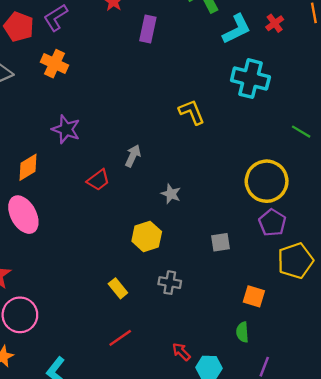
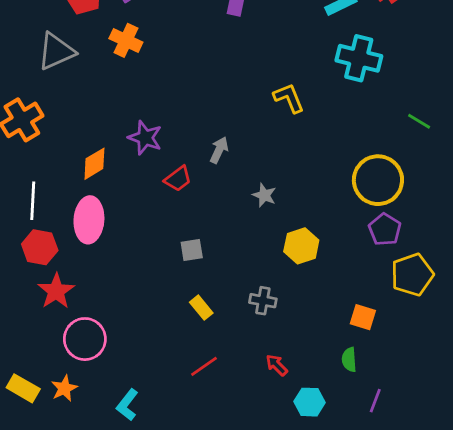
purple star: (66, 129) -> (145, 138), moved
pink ellipse: (23, 215) -> (89, 220), turned 33
yellow hexagon: (147, 236) -> (301, 246), moved
gray square: (220, 242) -> (192, 250), moved
red arrow: (181, 352) -> (277, 365), moved

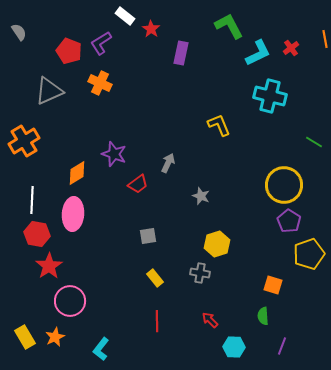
yellow hexagon: (301, 246) -> (217, 244), moved
red line: (204, 366) -> (157, 321), turned -55
yellow rectangle: (23, 388) -> (25, 337), turned 30

